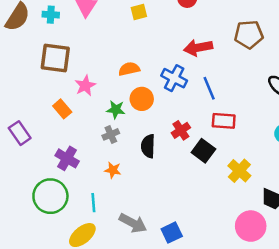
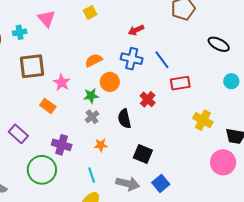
red arrow: (198, 48) -> (136, 30), moved, size x0.7
black square: (203, 151) -> (143, 154), moved
green circle: (50, 196) -> (42, 170), moved

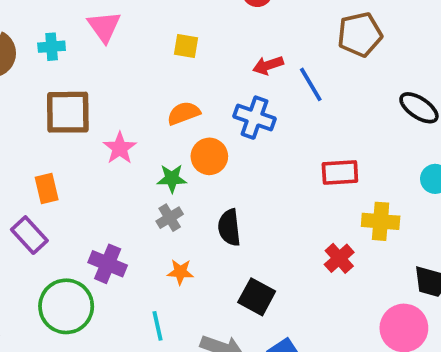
yellow square: (90, 12) -> (186, 46), moved, turned 32
blue line: (162, 60) -> (311, 84), moved
red cross: (148, 99) -> (339, 258), moved
orange rectangle: (48, 106) -> (47, 189), moved, turned 35
yellow cross: (203, 120) -> (381, 221), moved, turned -30

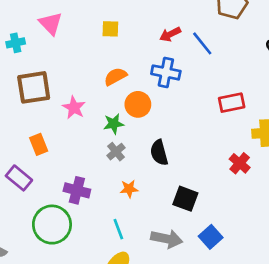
orange rectangle: (47, 189) -> (39, 144), moved

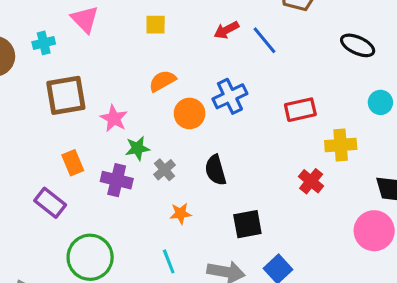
blue cross: (166, 72) -> (230, 96), moved, turned -36
green star: (114, 124) -> (137, 148), moved
purple cross: (77, 190) -> (117, 180), moved
black square: (185, 199) -> (247, 224), turned -30

